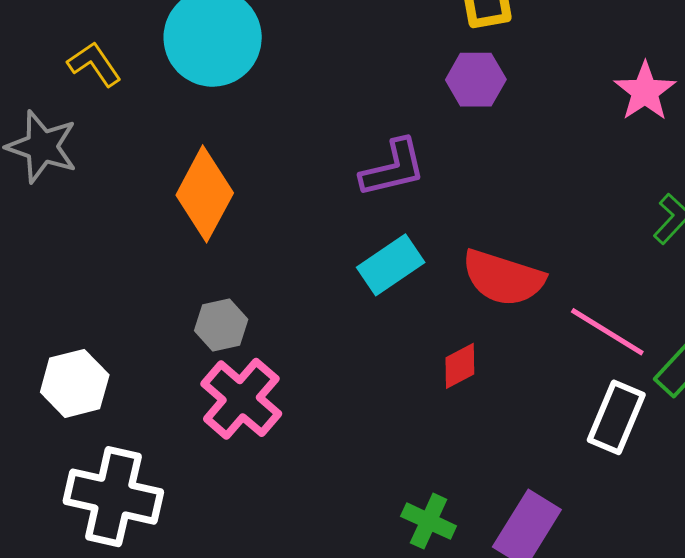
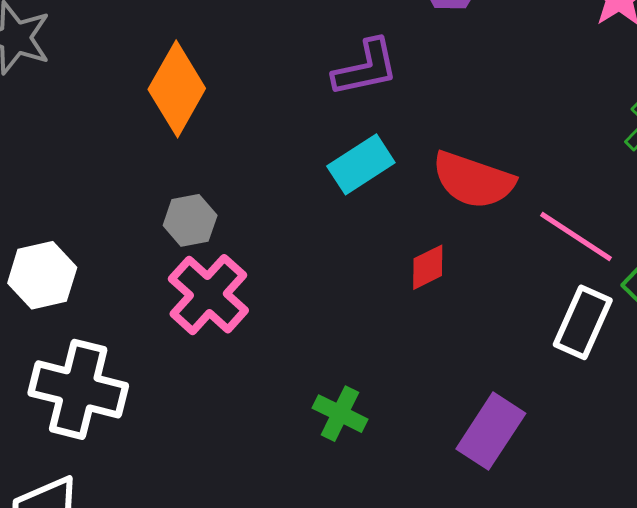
green cross: (429, 521) -> (340, 414), moved

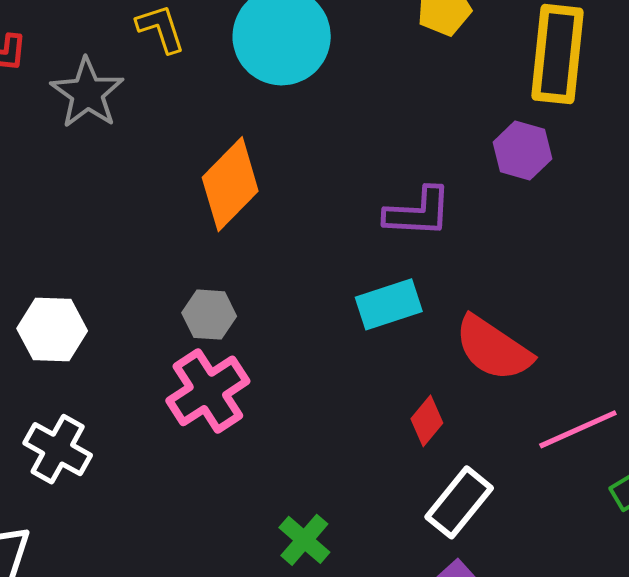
pink line: (576, 237) -> (578, 429), turned -72
red diamond: (428, 267) -> (427, 421), turned -39
white rectangle: (583, 322) -> (459, 502), moved
white cross: (78, 389) -> (58, 449), size x0.7

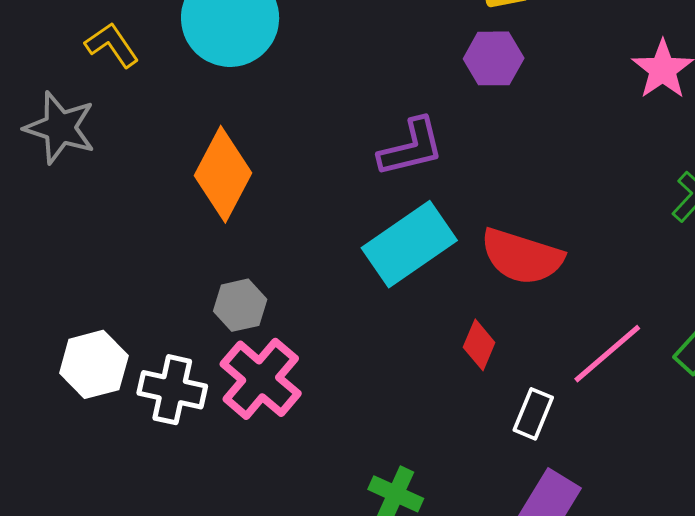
cyan rectangle: (389, 304) -> (409, 244), size x1.4
pink line: (578, 429) -> (607, 354), moved
white cross: (58, 449) -> (172, 390), moved
white rectangle: (459, 502) -> (533, 414), size x0.7

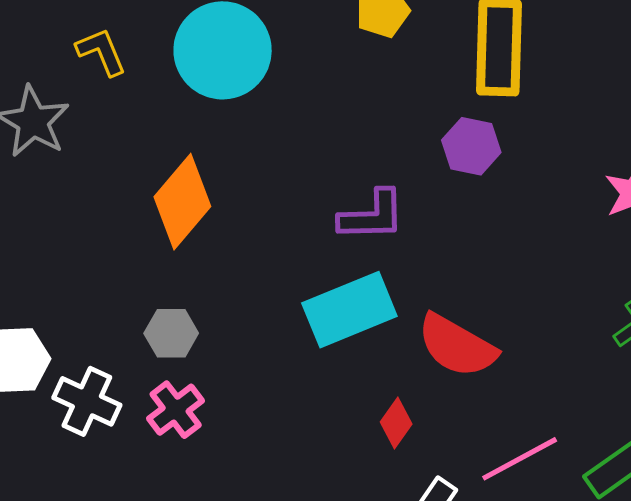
pink cross: (261, 379) -> (176, 410), size x0.7

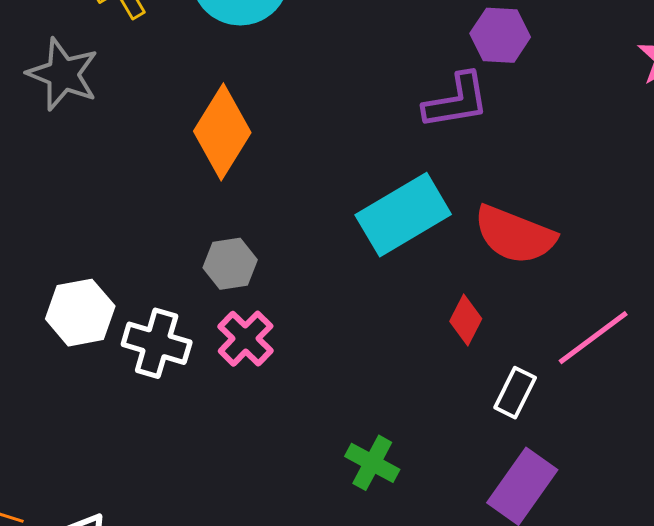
purple L-shape: (372, 216) -> (456, 101), moved

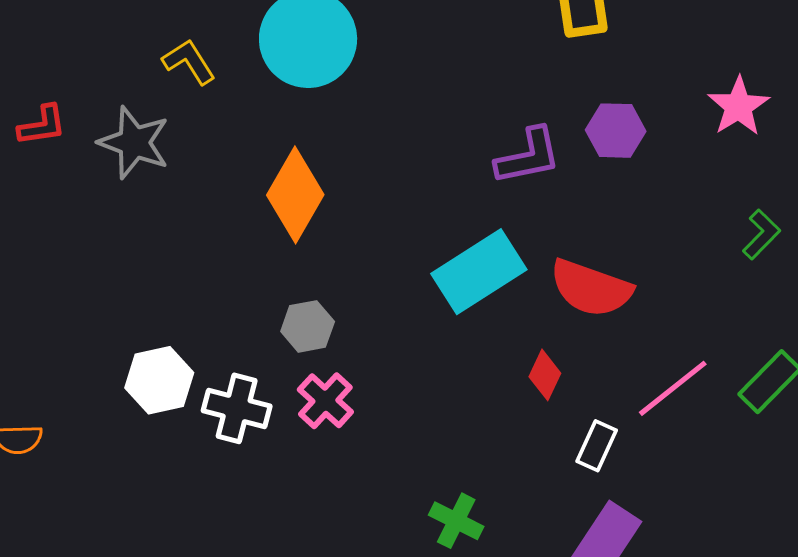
purple hexagon: (500, 35) -> (616, 131), moved

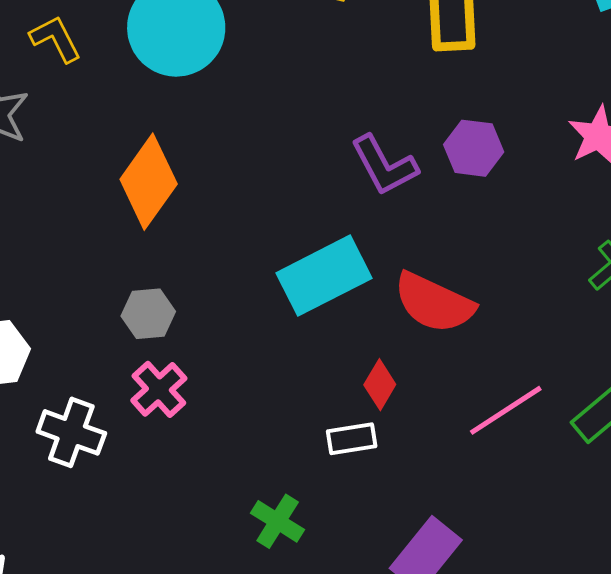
purple L-shape: (528, 156) -> (384, 165), turned 68
white cross: (237, 408) -> (71, 432), moved
white rectangle: (597, 446) -> (352, 439), moved, turned 51

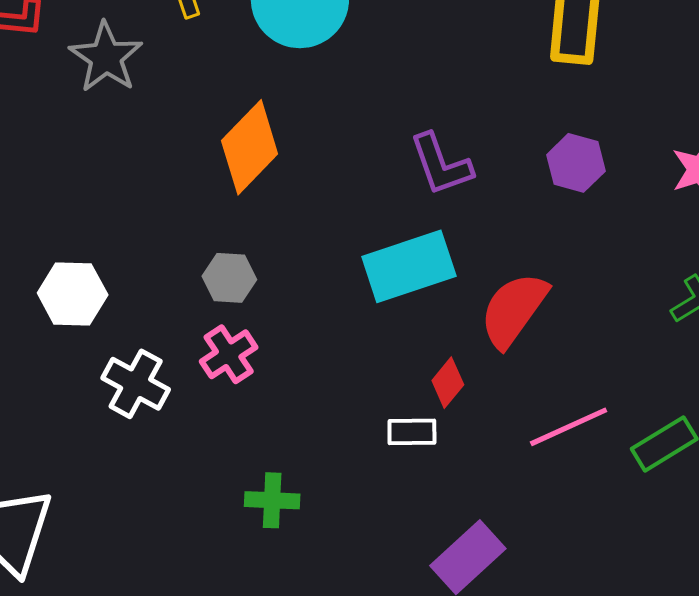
purple L-shape: (384, 165) -> (441, 164), moved
red semicircle: (434, 303) -> (514, 310), turned 92
green cross: (278, 521) -> (272, 500), moved, turned -38

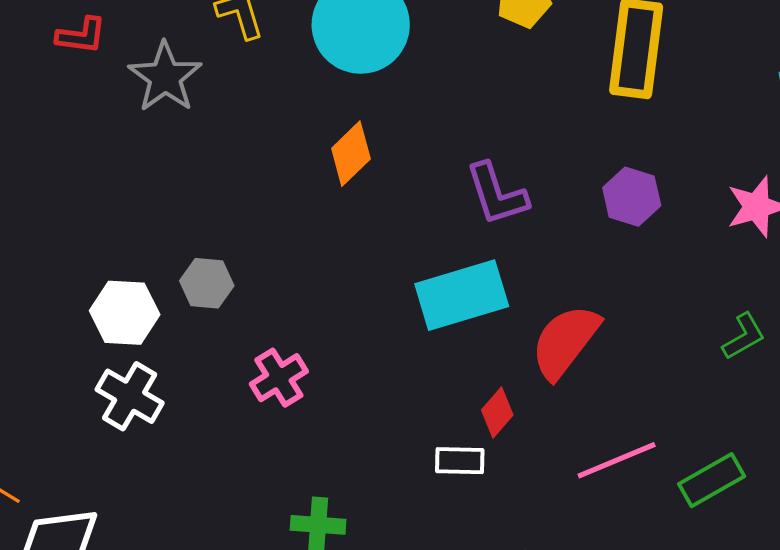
orange diamond: (250, 147) -> (351, 154), moved, size x0.7
gray hexagon: (229, 278) -> (207, 283), moved
white cross: (136, 384) -> (130, 396), moved

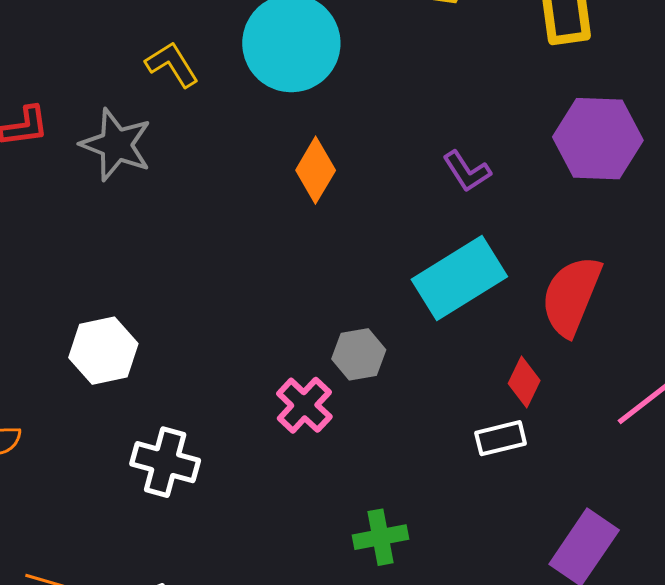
purple L-shape: (497, 194) -> (467, 171), size x0.7
purple hexagon: (632, 197) -> (598, 139), size x1.5
gray hexagon: (207, 283) -> (359, 354), moved
white hexagon: (125, 313) -> (103, 351), moved

